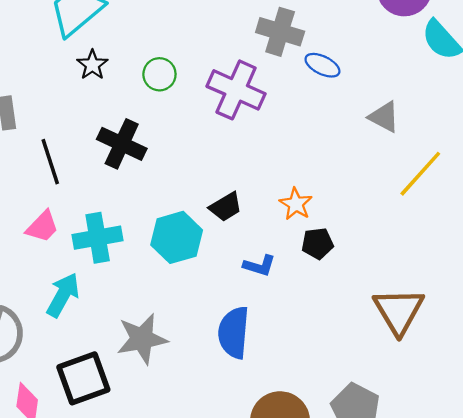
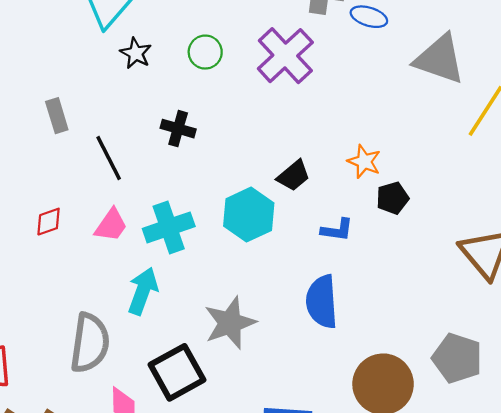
purple cross: (236, 90) -> (285, 56), turned 32
gray triangle: (384, 117) -> (440, 59), size x1.6
black cross: (122, 144) -> (178, 129), size x0.7

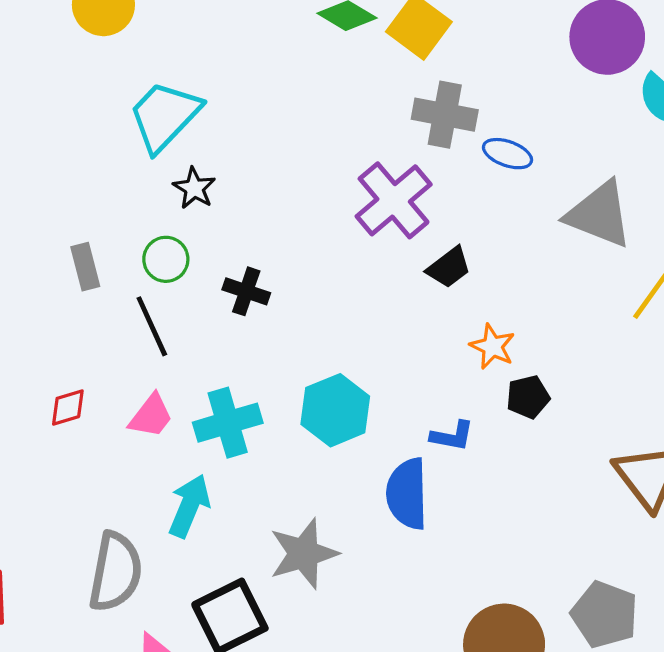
green circle: (205, 52) -> (166, 259), moved
black trapezoid: (294, 176) -> (449, 267), moved
blue semicircle: (322, 302) -> (407, 494), moved

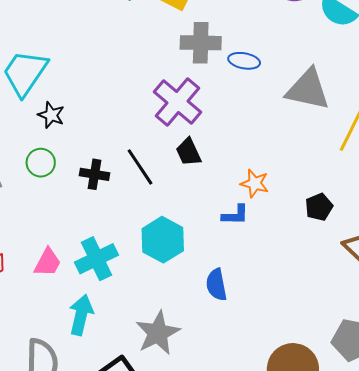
black trapezoid: (449, 267) -> (189, 152), moved, turned 112
black line: (152, 326) -> (140, 167), moved
black pentagon: (528, 397) -> (319, 207), moved
blue L-shape: (452, 436) -> (235, 215), moved
blue semicircle: (407, 494) -> (216, 285), size x0.7

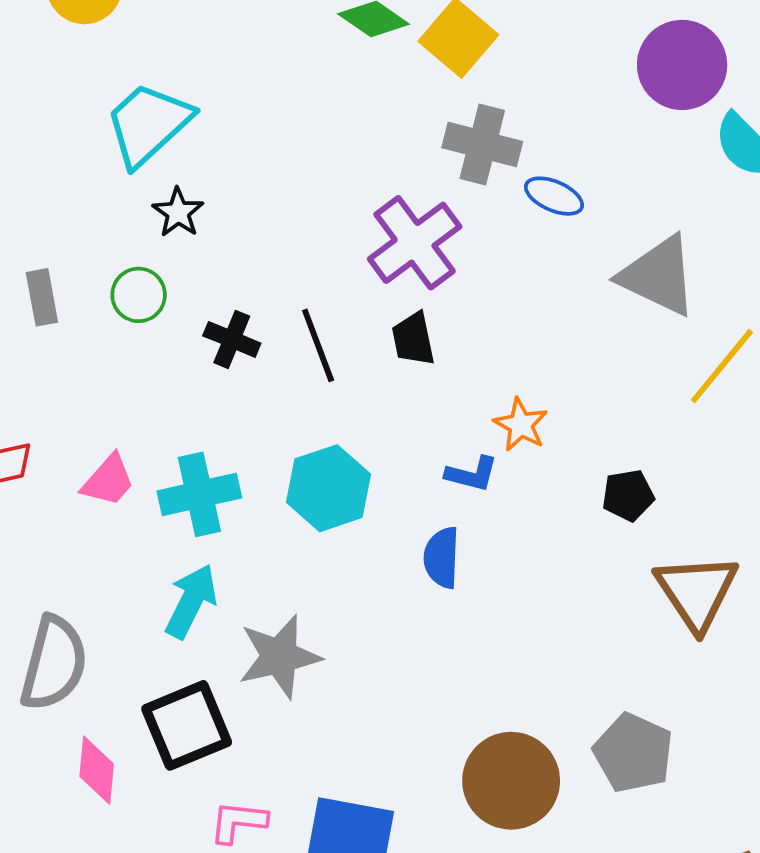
blue semicircle: (216, 285) -> (442, 558), moved
cyan arrow: (81, 315) -> (191, 601), moved

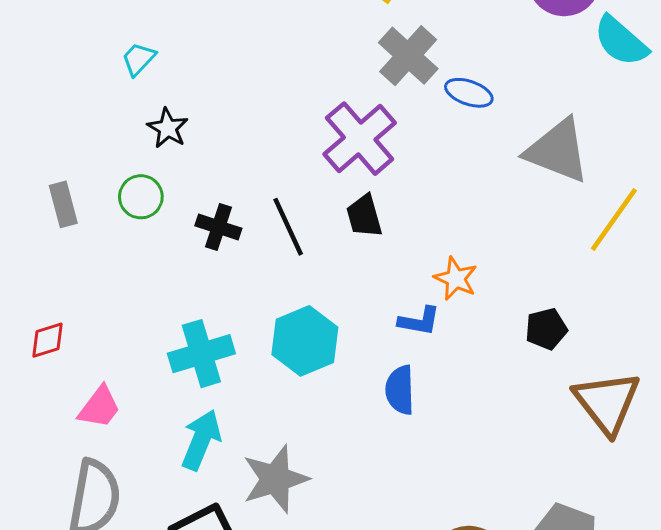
cyan trapezoid: (148, 124) -> (139, 59), size x0.5
gray cross: (482, 145) -> (408, 56), turned 32
pink trapezoid: (108, 480) -> (99, 407), moved

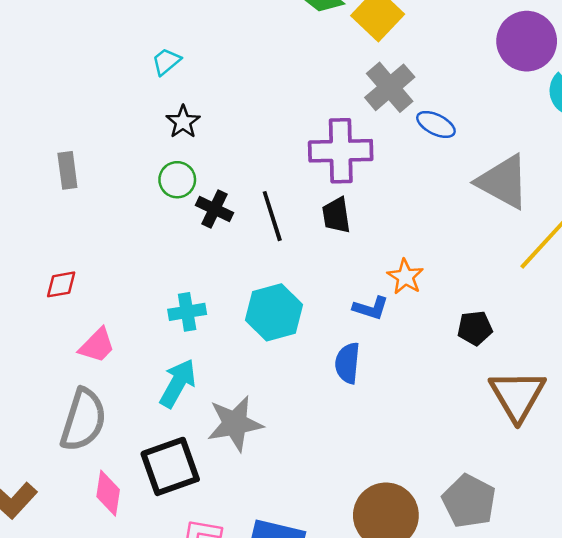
purple cross: (360, 139) -> (341, 151), turned 32
green circle: (141, 197) -> (177, 180), moved
gray rectangle: (63, 204) -> (67, 170), moved
cyan cross: (201, 354) -> (187, 312), size x0.7

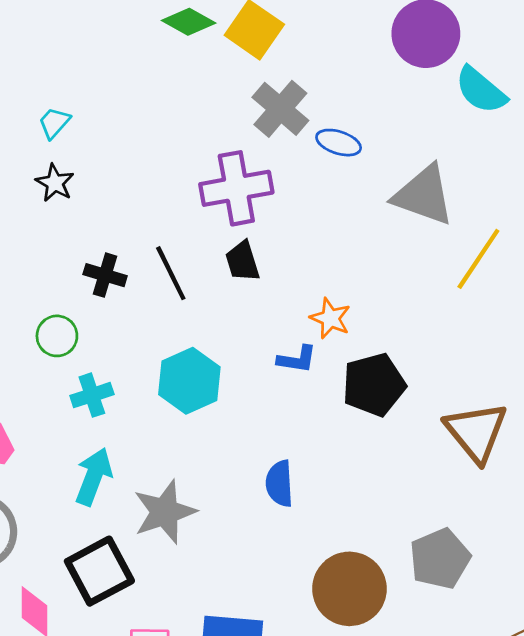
cyan trapezoid: (166, 61) -> (54, 123), moved
green circle: (177, 180) -> (57, 336), moved
black pentagon: (475, 328) -> (374, 385), moved, size x1.6
blue semicircle: (347, 363) -> (279, 483), moved
gray pentagon: (469, 501) -> (440, 559), turned 30

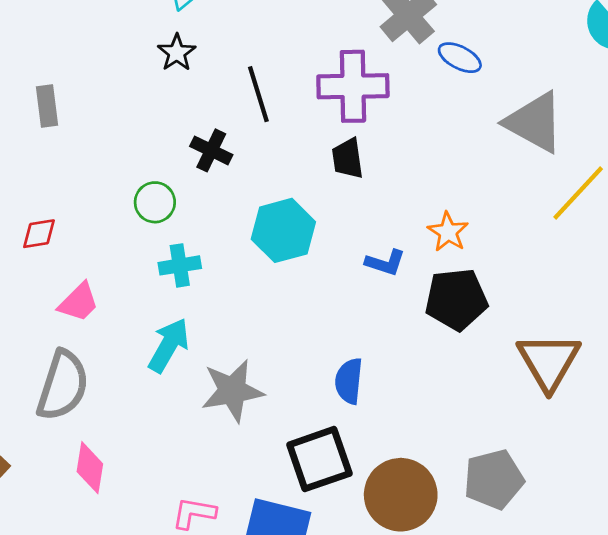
black line: (171, 273) -> (258, 94), moved
orange star: (330, 318) -> (448, 232), moved
cyan hexagon: (189, 381) -> (283, 230), moved
black square: (99, 571) -> (319, 459), moved

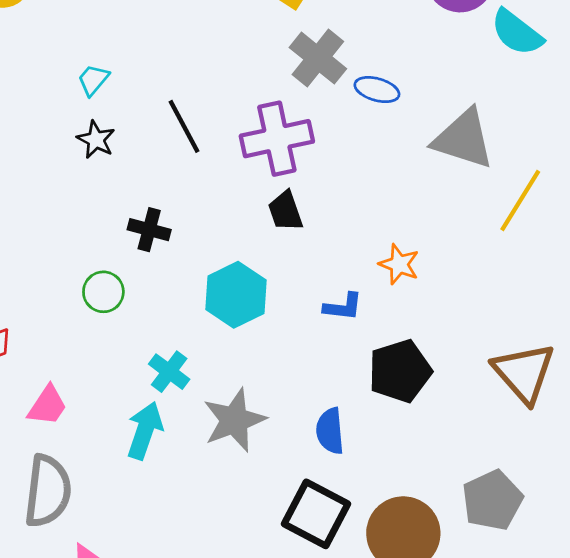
black line: (258, 94) -> (184, 126), moved
cyan cross: (180, 265) -> (169, 372), moved, turned -33
black pentagon: (456, 299) -> (400, 371), moved
gray star: (232, 391) -> (234, 420), moved
black square: (319, 459) -> (316, 514), turned -32

